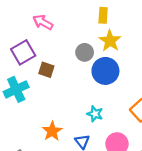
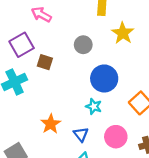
yellow star: (110, 41) -> (123, 33), moved
blue circle: (105, 71) -> (104, 78), moved

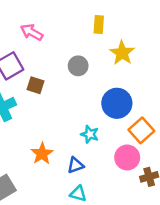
blue circle: (104, 78) -> (117, 103), moved
blue triangle: (81, 134) -> (76, 165), turned 49
pink circle: (116, 137) -> (127, 157), moved

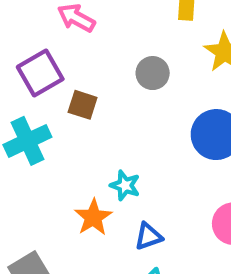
cyan star: (90, 134) -> (125, 185), moved

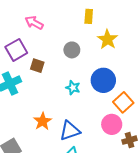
cyan star: (125, 185) -> (73, 88), moved
blue triangle: (148, 236) -> (70, 131), size x1.5

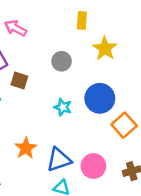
pink circle: (112, 124) -> (93, 166), moved

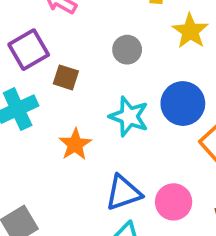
cyan star: (63, 107) -> (129, 116), size x1.5
orange star: (26, 148) -> (75, 144), moved

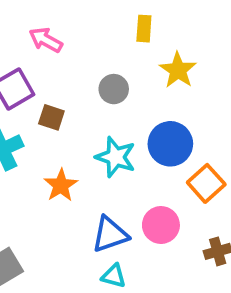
pink circle: (174, 202) -> (161, 225), moved

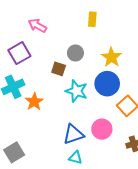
yellow star: (178, 70) -> (111, 57), moved
brown square: (51, 117) -> (59, 69), moved
orange star: (61, 185) -> (34, 102), moved

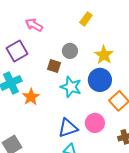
yellow rectangle: (92, 19) -> (86, 19), turned 32

